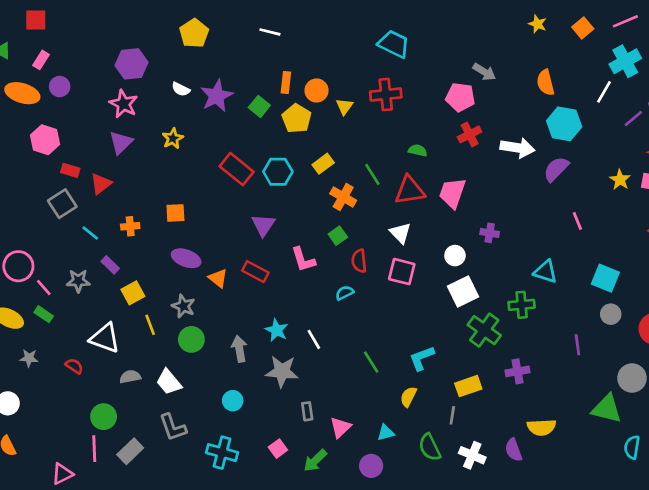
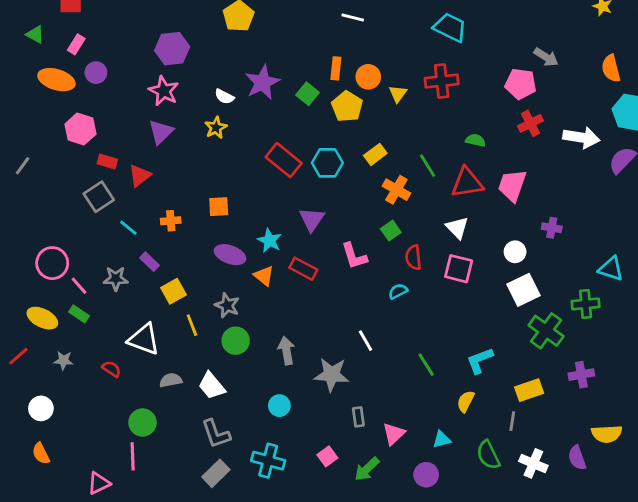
white line: (270, 32) -> (353, 18), moved
white semicircle: (181, 89) -> (224, 97), moved
cyan star: (277, 330) -> (270, 240), moved
gray rectangle: (130, 451) -> (216, 473), moved

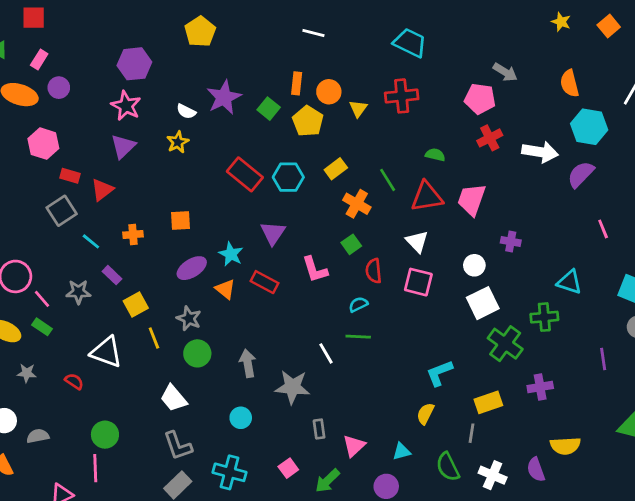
purple ellipse: (230, 255) -> (192, 268), turned -52
green line: (426, 365) -> (358, 337), moved, turned -55
gray semicircle: (171, 380) -> (38, 436), moved

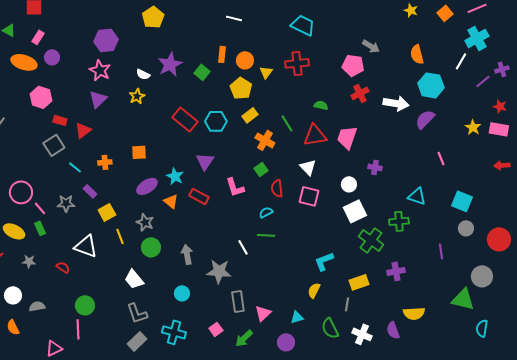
yellow pentagon: (308, 121) -> (241, 88), moved
green rectangle: (42, 327) -> (40, 228), turned 32
gray rectangle: (319, 429) -> (238, 301), size x1.5

